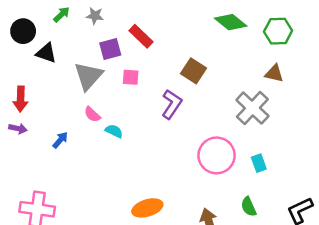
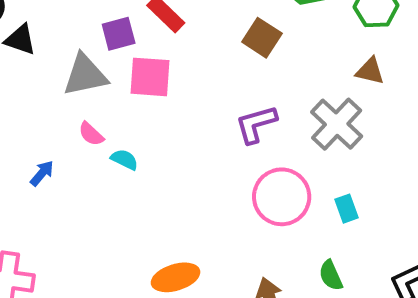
brown square: (193, 71) -> (262, 38), moved
gray triangle: (88, 76) -> (85, 75), turned 36
pink square: (131, 77) -> (150, 77), size x1.6
purple L-shape: (172, 104) -> (256, 124), moved, turned -140

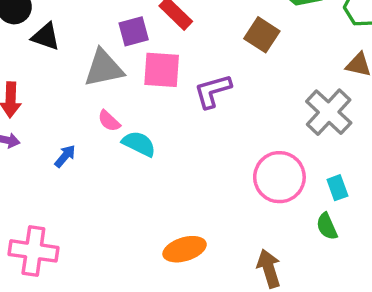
purple L-shape: (256, 124) -> (213, 91), moved
cyan semicircle: (124, 159) -> (139, 144), size x1.4
green semicircle: (331, 275) -> (327, 226), moved

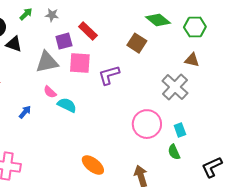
orange ellipse: (185, 249) -> (93, 165), turned 55

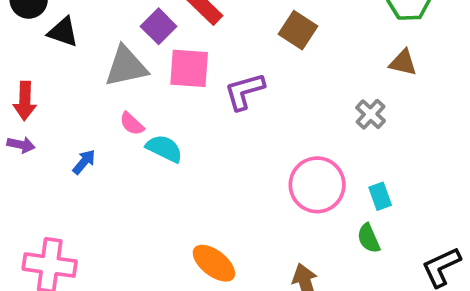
purple square: (64, 41) -> (159, 26), turned -30
gray cross: (175, 87) -> (371, 114), size x0.6

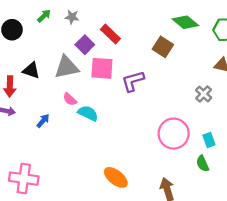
black triangle: (63, 32) -> (31, 70), moved

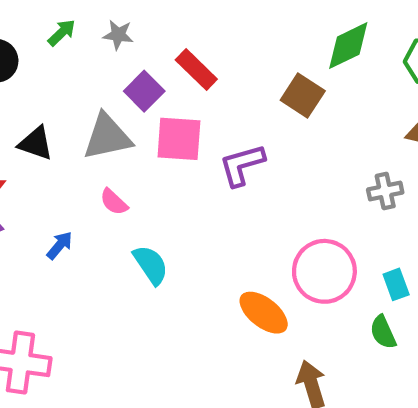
green diamond: (185, 22) -> (348, 46), turned -65
gray cross: (204, 94) -> (385, 191), turned 35
cyan semicircle: (88, 113) -> (151, 265), moved, turned 30
orange ellipse: (116, 177) -> (264, 313), moved

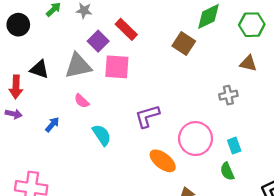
purple L-shape: (242, 165) -> (147, 116), moved

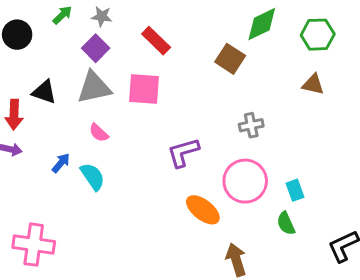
purple square: (98, 41) -> (96, 48), moved
gray cross: (228, 95) -> (251, 125), moved
cyan semicircle: (102, 135) -> (93, 177), moved

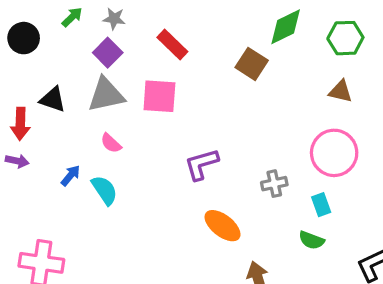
gray cross: (251, 125) -> (274, 184), moved
pink circle: (245, 181) -> (334, 153), moved
green semicircle: (286, 223) -> (311, 240), turned -45

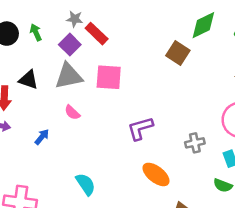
green arrow: (72, 17) -> (36, 32), moved, turned -70
red rectangle: (172, 45) -> (97, 34), moved
cyan semicircle: (104, 190) -> (86, 184), moved

